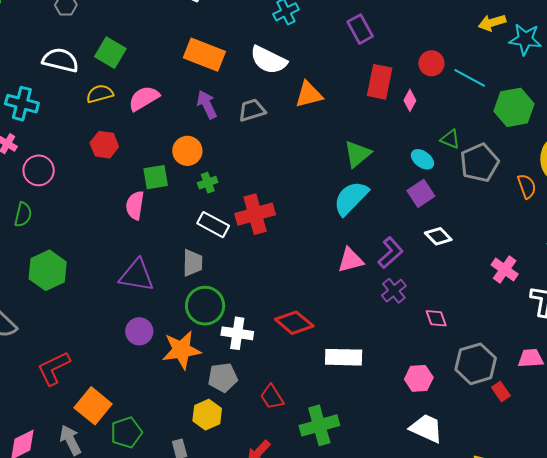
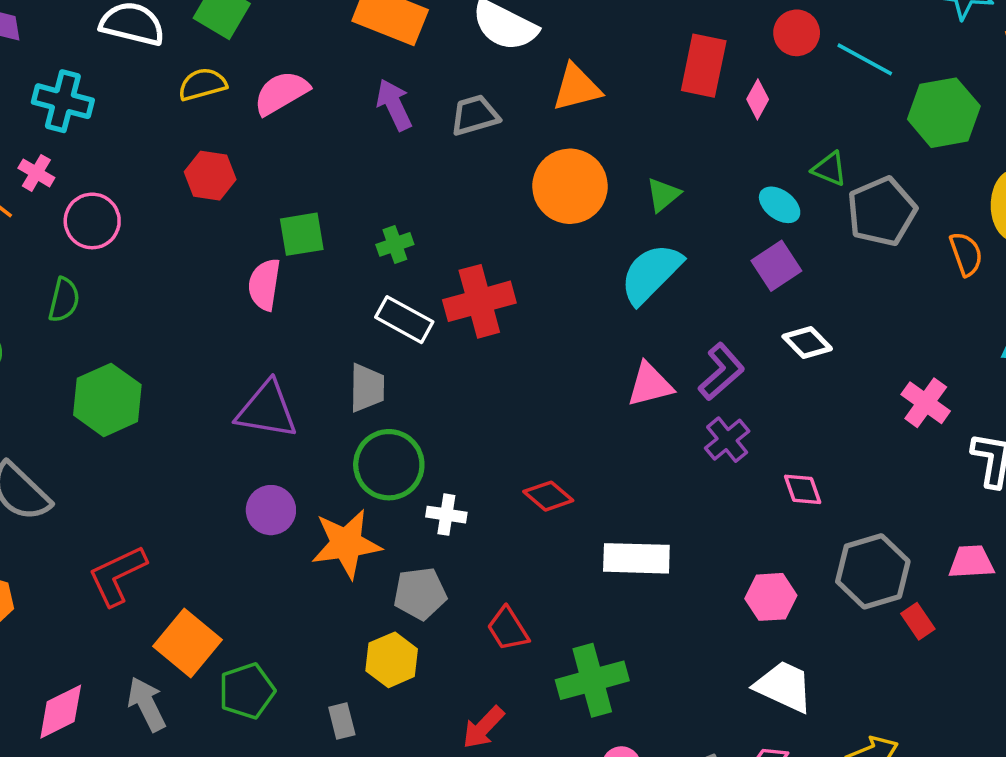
orange circle: (187, 151) -> (570, 186), moved, size x1.4
green triangle: (357, 154) -> (663, 195), size x0.7
red diamond: (294, 323) -> (548, 496), size x0.7
white cross: (237, 333) -> (446, 515), size x0.7

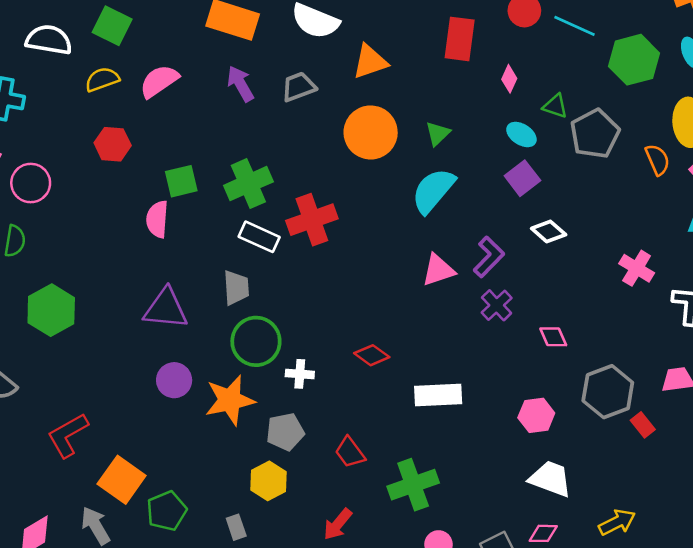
pink diamond: (758, 99) -> (509, 79), moved
green cross: (395, 244) -> (248, 184), size x1.8

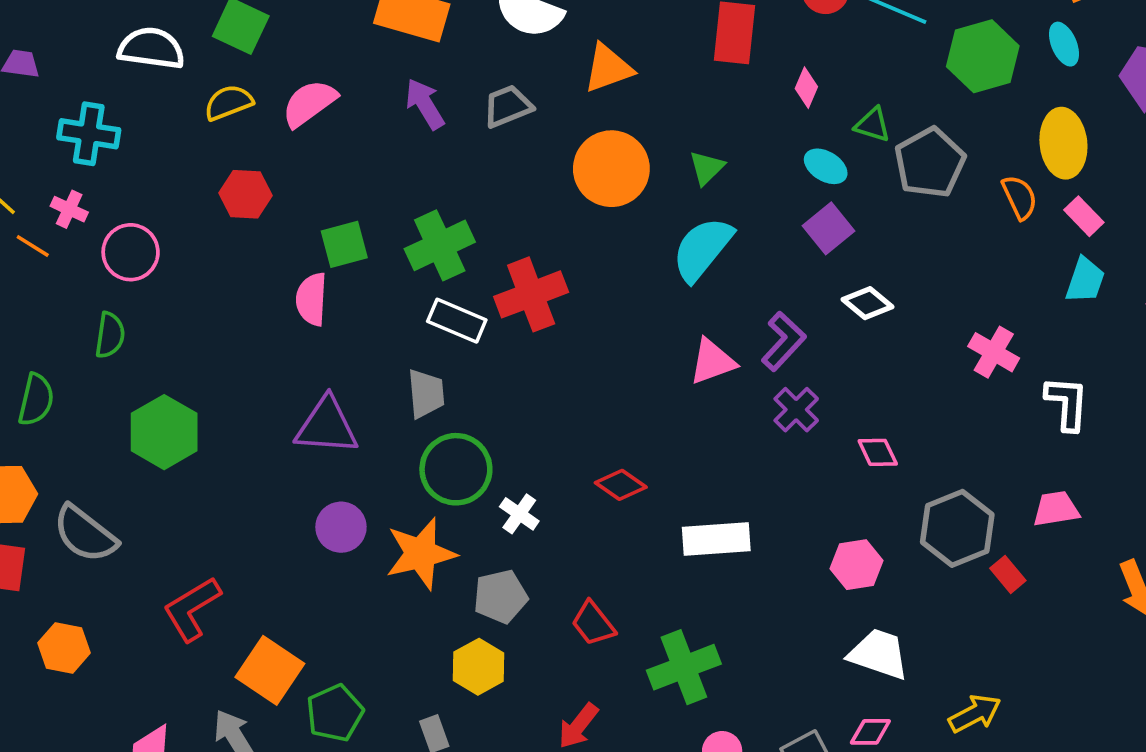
white cross: (300, 374) -> (519, 514), turned 32

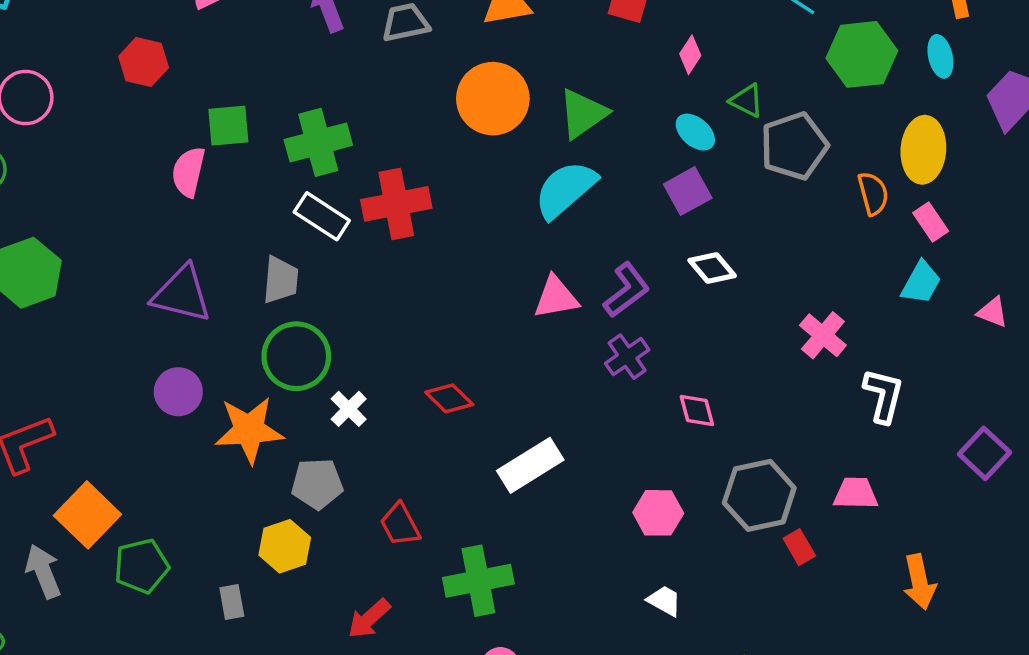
green triangle: (707, 168) -> (583, 114), size x1.5
white rectangle: (716, 539) -> (530, 465), turned -38
white trapezoid: (879, 654) -> (664, 601), size x0.6

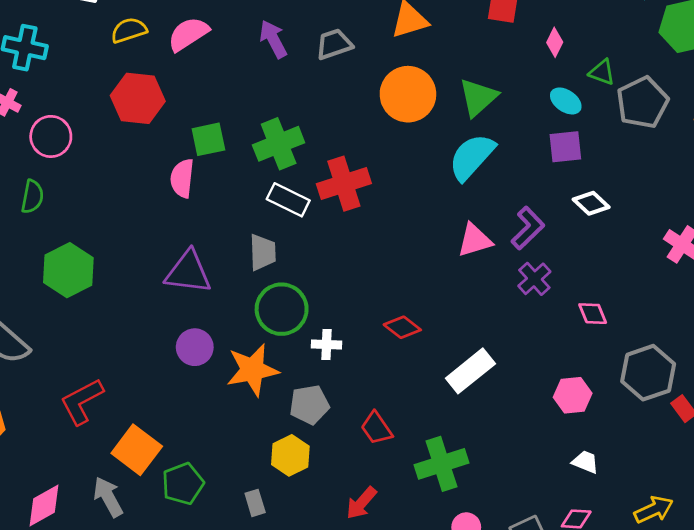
red hexagon: (144, 62) -> (138, 98), size x1.4
purple square: (688, 191) -> (565, 147), turned 30
white cross: (349, 409) -> (326, 345), turned -36

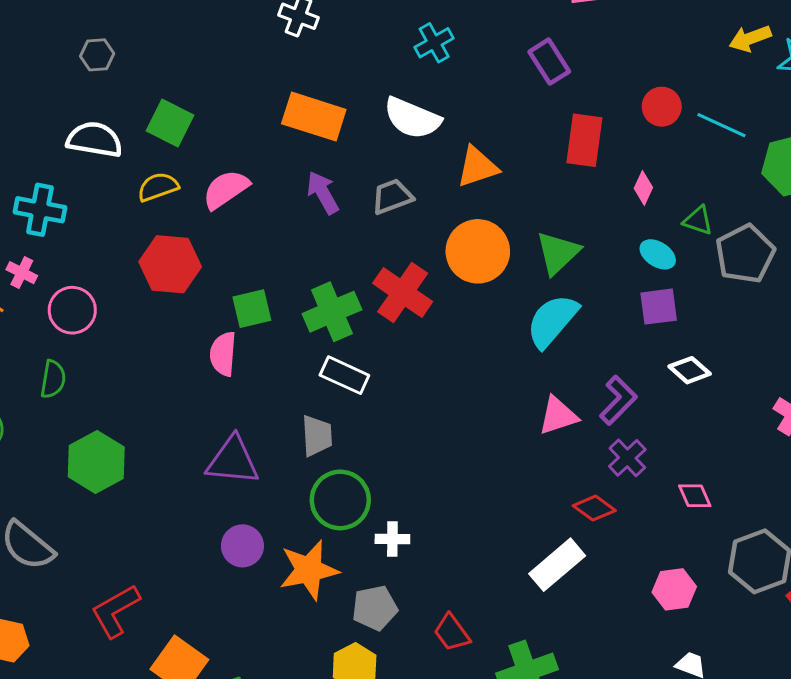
red cross: (344, 184) -> (403, 292), moved, turned -36
red diamond: (402, 327) -> (594, 508), moved

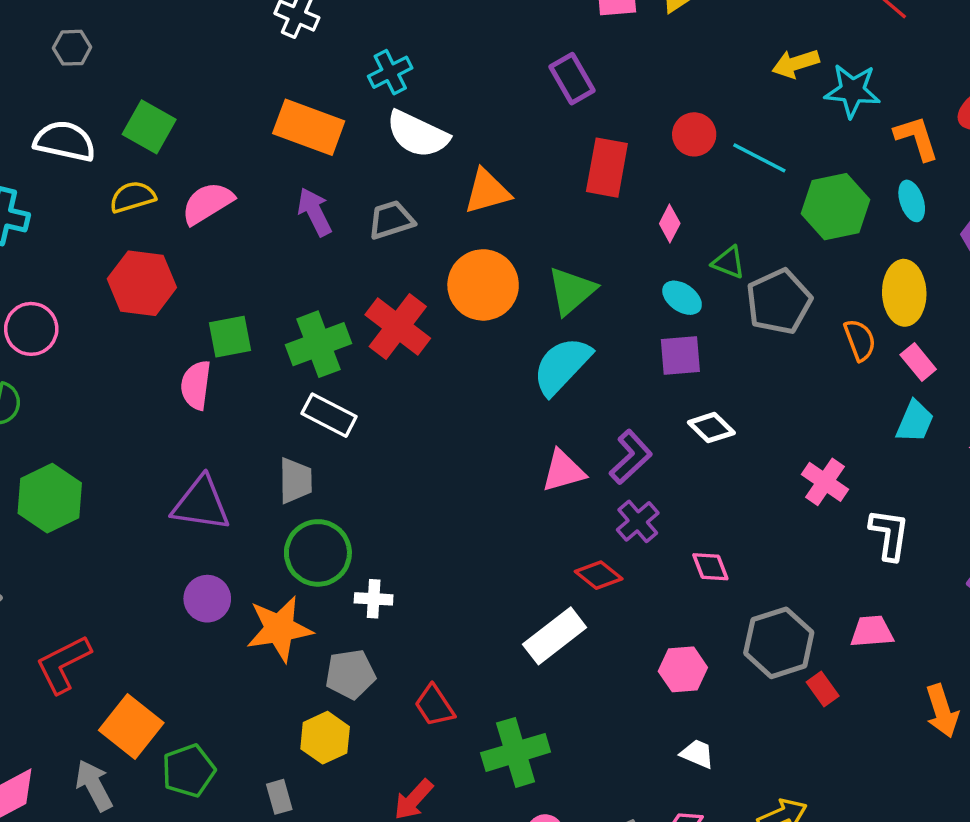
cyan cross: (434, 43) -> (390, 72), moved

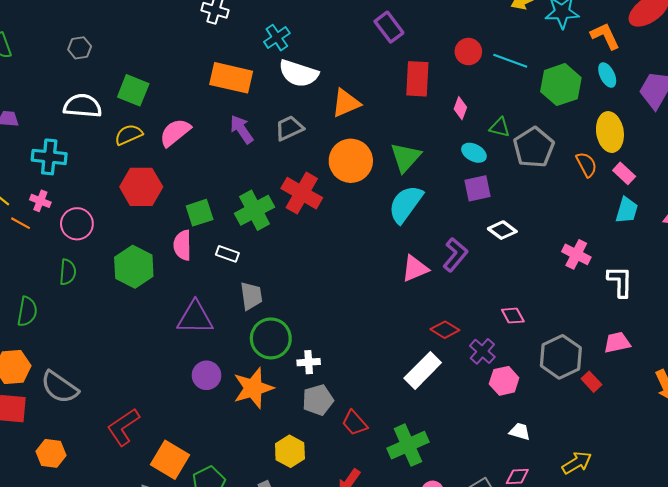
white rectangle: (329, 415) -> (227, 254), moved, size x0.7
green hexagon: (50, 498) -> (134, 267), moved
purple cross: (638, 521) -> (482, 351), moved
gray pentagon: (350, 674) -> (318, 400), moved

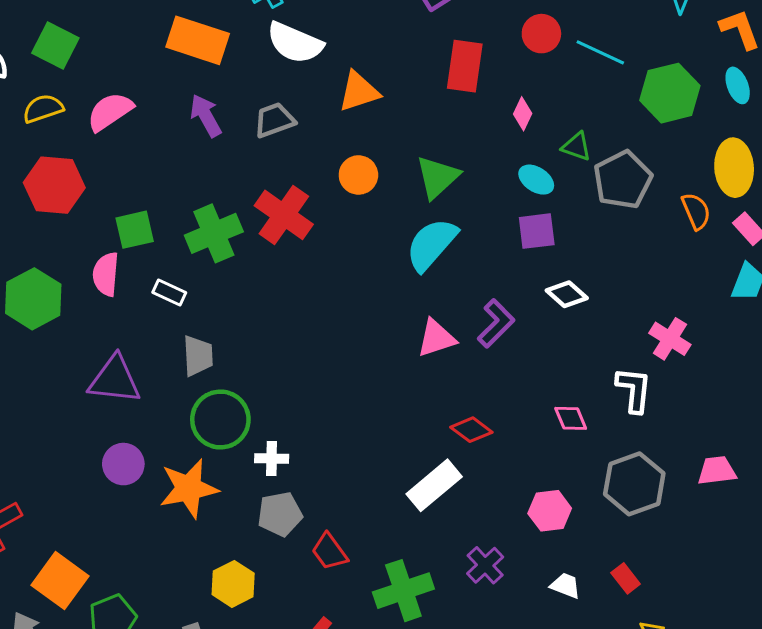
orange circle: (351, 161) -> (358, 175), size x0.6
white L-shape: (620, 281) -> (634, 390), moved
purple cross: (482, 351) -> (485, 565), moved
red rectangle: (591, 382) -> (626, 578), moved

